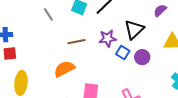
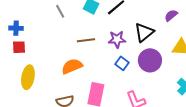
blue square: (123, 52) -> (122, 63), moved
purple circle: (142, 57) -> (150, 60), size x1.5

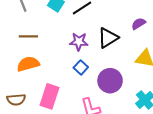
brown line: (86, 40) -> (28, 36), moved
purple circle: (150, 60) -> (110, 81), moved

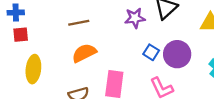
blue square: (81, 67) -> (151, 52), moved

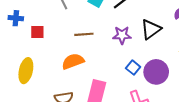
brown line: (79, 23) -> (84, 34), moved
red square: (21, 35) -> (37, 32), moved

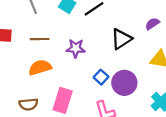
brown line: (84, 34) -> (40, 39), moved
purple star: (122, 35) -> (76, 48), moved

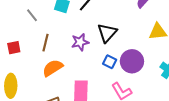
brown line: (40, 39) -> (46, 43), turned -60
black triangle: (121, 39) -> (107, 33), moved

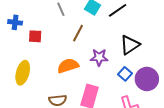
purple star: (80, 42) -> (99, 57), moved
brown line: (46, 43) -> (78, 33), moved

